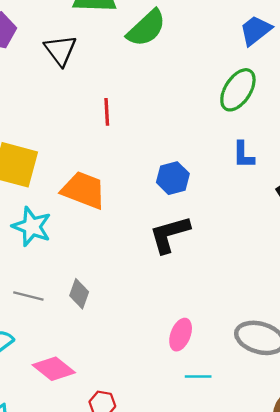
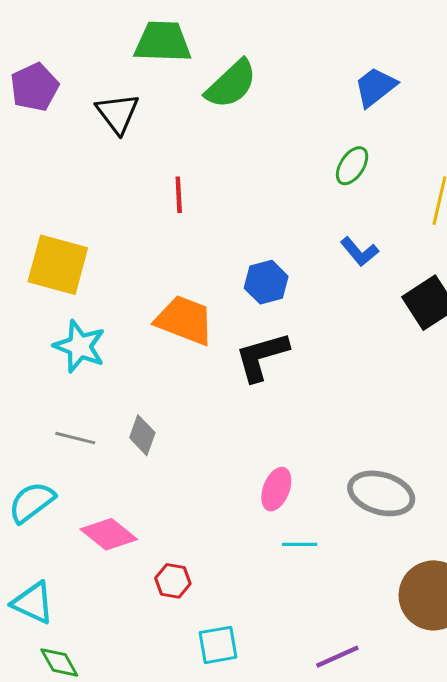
green ellipse: (238, 90) -> (352, 166), size x0.7
blue L-shape: (243, 155) -> (359, 252), turned -40
orange trapezoid: (84, 190) -> (185, 320), moved

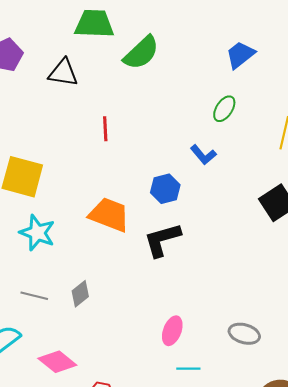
black triangle: (118, 113) -> (63, 73), turned -44
blue L-shape: (359, 252) -> (203, 155), moved
gray diamond: (142, 435) -> (80, 294), turned 32
gray ellipse: (381, 493) -> (244, 334), size x0.7

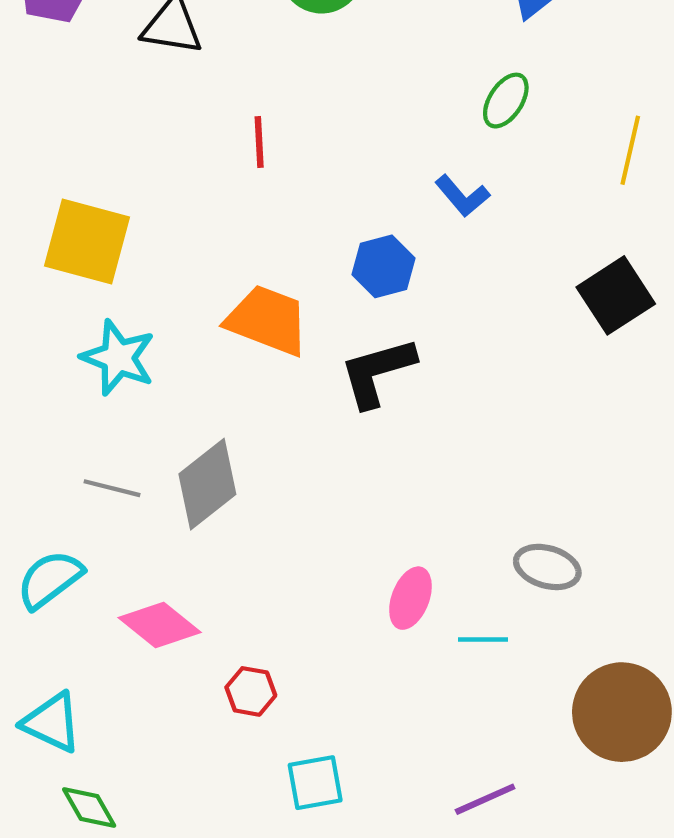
gray diamond: (80, 294) -> (207, 484), size x1.6
pink ellipse: (172, 331) -> (410, 598), moved
cyan line: (188, 369) -> (483, 640), moved

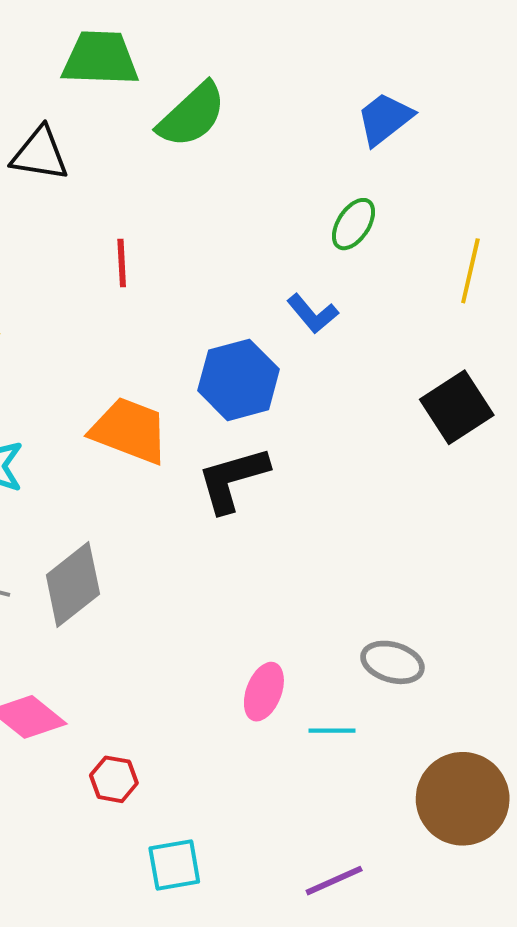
blue hexagon: (384, 266) -> (239, 380), size x1.4

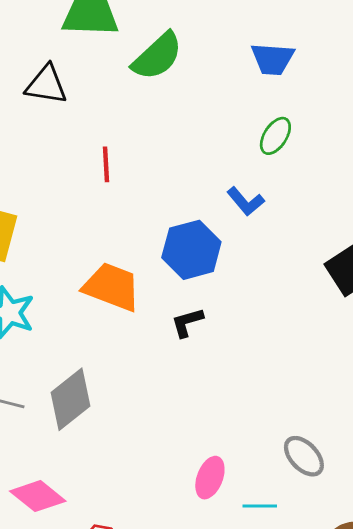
blue trapezoid: (385, 119) -> (273, 59), moved, turned -138
black L-shape: (233, 479) -> (187, 322), size x0.6
gray ellipse: (392, 662) -> (304, 456), turned 30

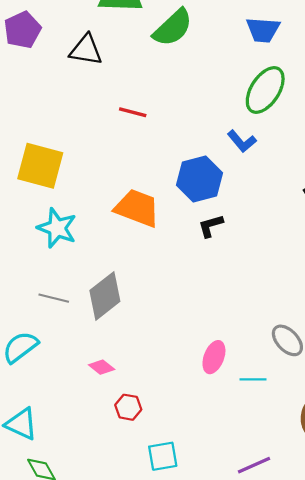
green ellipse: (275, 136) -> (265, 90), size x1.6
red line: (106, 164) -> (133, 112), turned -72
black L-shape: (187, 322) -> (211, 226), moved
pink diamond: (38, 496) -> (102, 367), moved, size x0.6

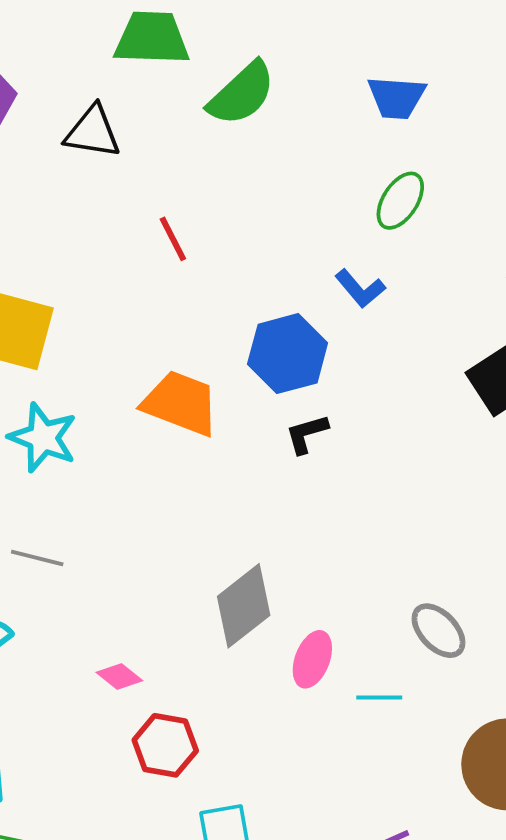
green ellipse: (265, 90) -> (400, 201), size x0.7
red line: (133, 112) -> (173, 239), turned 48
gray diamond: (105, 296) -> (244, 606), moved
red hexagon: (128, 407) -> (165, 745), size x1.4

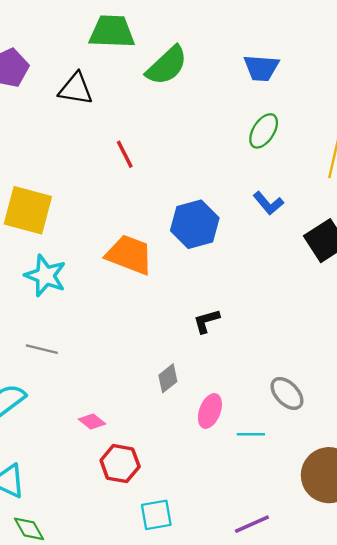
blue L-shape: (360, 289) -> (268, 203), moved
black L-shape: (307, 434) -> (206, 321), moved
gray diamond: (244, 606) -> (168, 378), size x0.6

